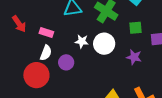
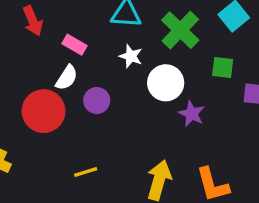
white star: (82, 41) -> (131, 56), moved
purple star: (134, 57) -> (192, 114), moved

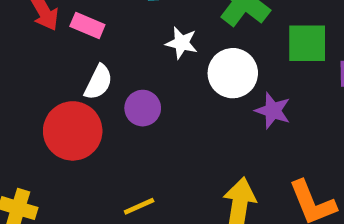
pink rectangle: (75, 45) -> (87, 25), moved
green square: (223, 67) -> (307, 43), size x1.4

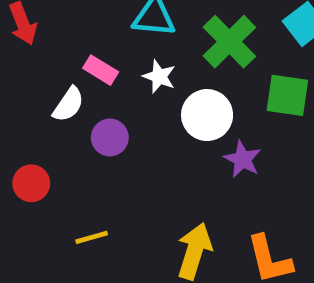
pink rectangle: (87, 25) -> (101, 70), moved
red circle: (73, 131) -> (31, 183), moved, size x0.6

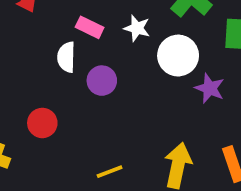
white semicircle: (68, 104) -> (66, 57), turned 152
yellow line: (92, 237) -> (110, 172), moved

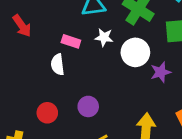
purple circle: (102, 81) -> (88, 106), moved
purple star: (210, 88) -> (161, 72), turned -30

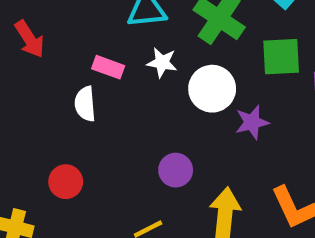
purple circle: (88, 106) -> (176, 170), moved

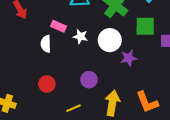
white star: (162, 63) -> (80, 37), moved
red circle: (66, 182) -> (47, 84), moved

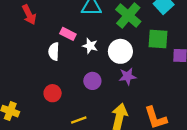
purple star: (129, 58) -> (128, 76), moved
purple circle: (89, 80) -> (92, 81), moved

